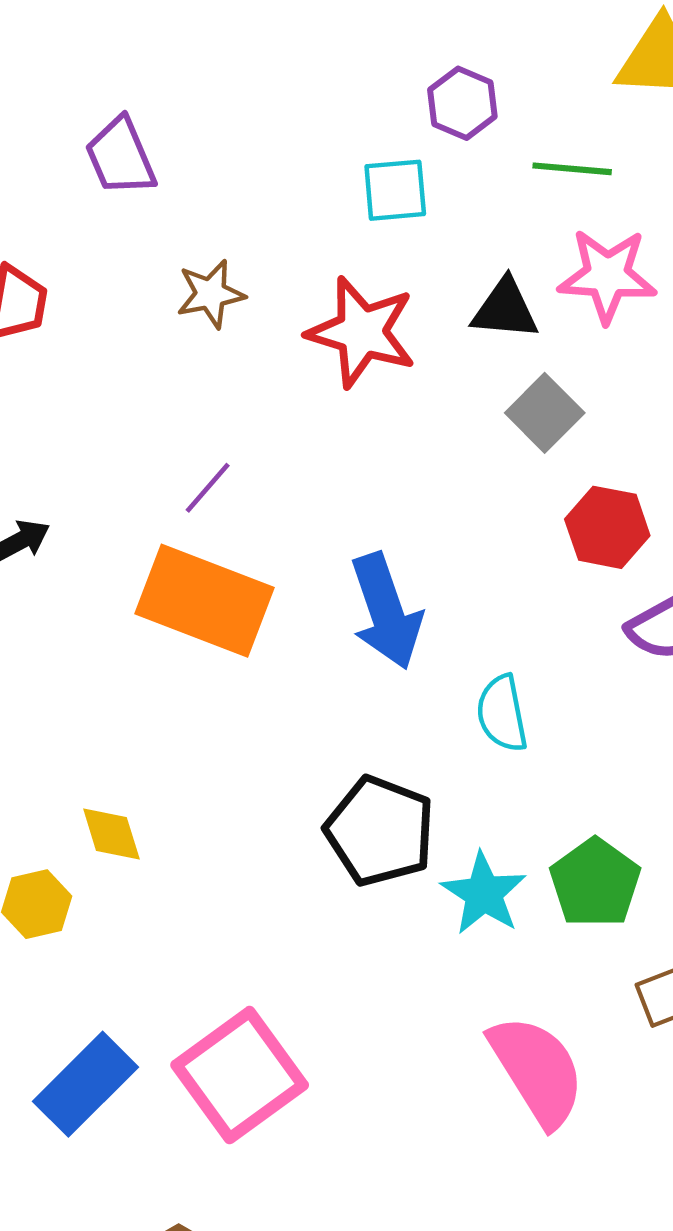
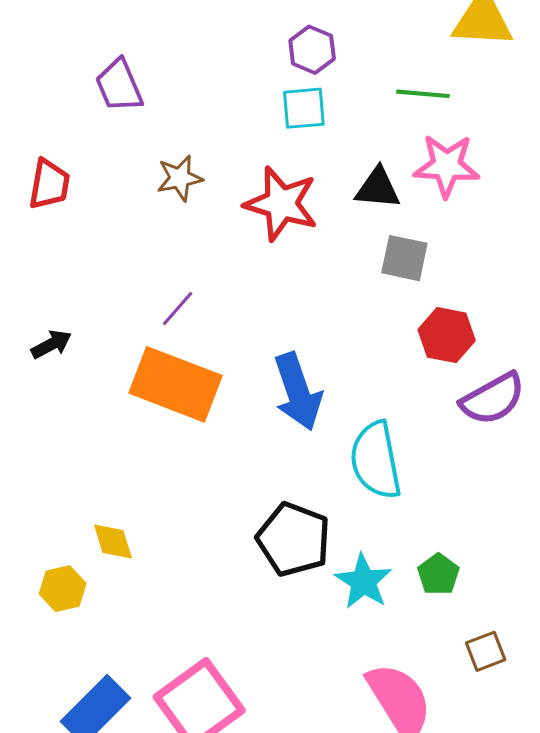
purple hexagon: (462, 103) -> (312, 50), moved
gray square: (545, 413) -> (404, 258), turned -33
cyan semicircle: (502, 713) -> (376, 460), size x1.5
green pentagon: (595, 883) -> (438, 574), size x0.7

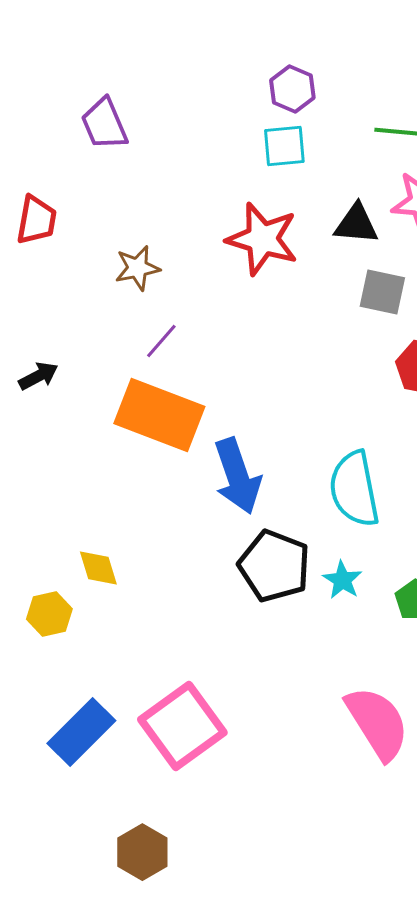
brown star: (180, 178) -> (137, 268), moved
blue arrow: (298, 392) -> (237, 476), moved
cyan star: (363, 581) -> (342, 580), moved, size x0.7

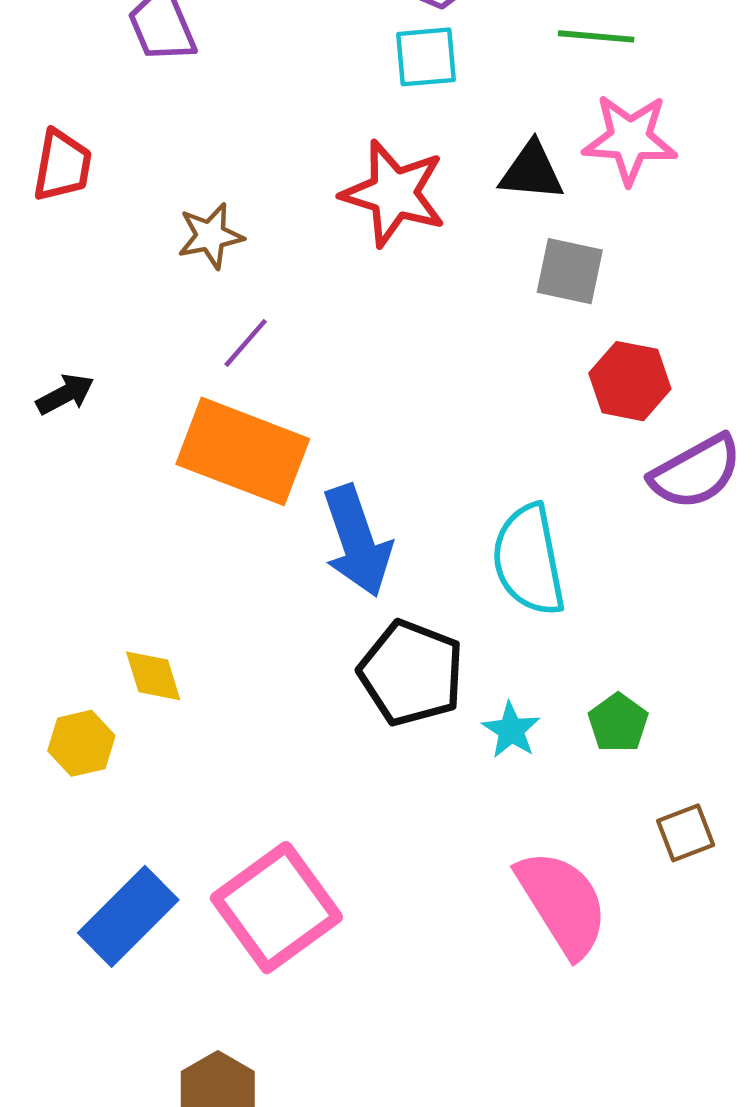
cyan star: (342, 580) -> (511, 730), moved

